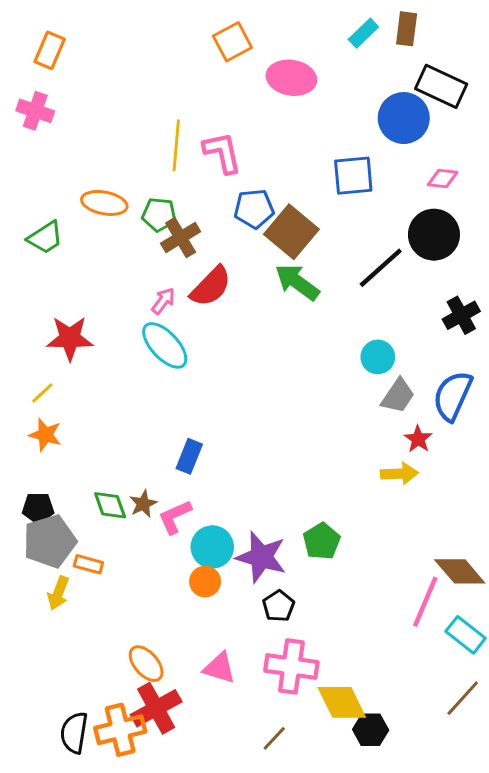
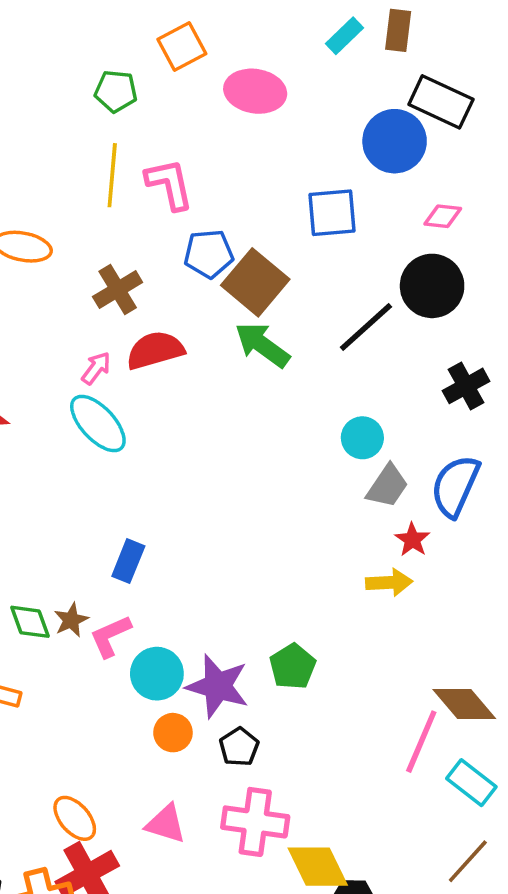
green pentagon: (159, 214) -> (116, 91), moved
red semicircle: (211, 286) -> (155, 350), turned -150
orange circle: (205, 582) -> (173, 733), moved

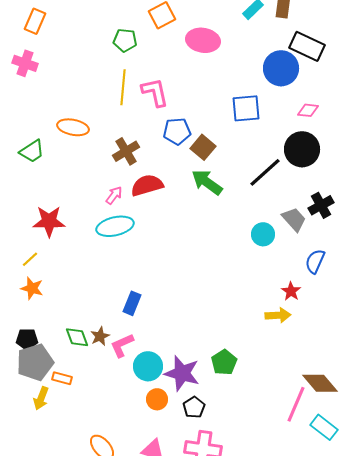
brown square: (255, 282) -> (203, 147), size x0.7
cyan ellipse: (98, 424) -> (115, 226), turned -60
gray trapezoid: (387, 486) -> (294, 219), moved, turned -76
blue semicircle: (455, 486) -> (315, 261), size x0.7

